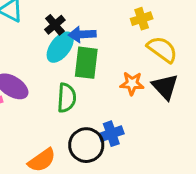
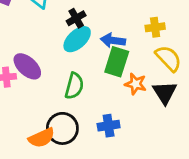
blue arrow: (82, 34) -> (113, 40), moved
green rectangle: (86, 63) -> (117, 62), moved
black circle: (86, 145) -> (62, 128), moved

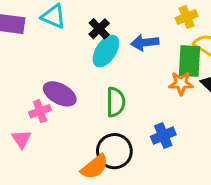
green rectangle: (117, 62) -> (190, 61), moved

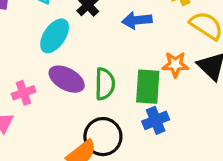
cyan ellipse: (106, 51) -> (55, 36), moved
green rectangle: (190, 61) -> (148, 87), moved
purple ellipse: (60, 94) -> (67, 79), moved

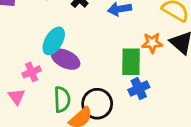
cyan ellipse: (55, 36) -> (54, 41), moved
green semicircle: (105, 84) -> (62, 99), moved

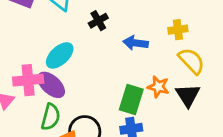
purple ellipse: (66, 59) -> (51, 85), moved
pink cross: (32, 72) -> (28, 80), size x1.5

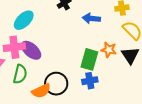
cyan ellipse: (60, 55) -> (24, 20), moved
green semicircle: (51, 117) -> (20, 74), moved

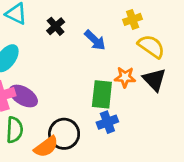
blue arrow: (91, 18) -> (95, 40), turned -132

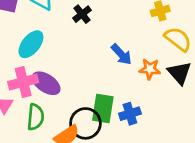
blue arrow: (95, 40) -> (121, 54), moved
green rectangle: (102, 94) -> (103, 108), moved

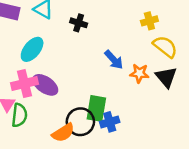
black cross: (82, 14) -> (79, 23), turned -35
blue cross: (130, 114) -> (110, 122), moved
green semicircle: (36, 117) -> (19, 115), moved

